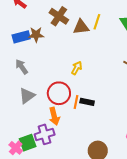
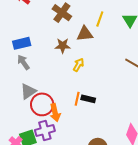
brown triangle: (81, 27) -> (85, 34), moved
brown star: (36, 35) -> (63, 46), moved
blue rectangle: (21, 37) -> (22, 43), moved
red circle: (59, 93) -> (42, 104), moved

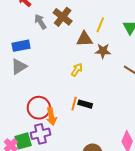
brown star: (63, 46) -> (103, 51), moved
gray arrow: (23, 62) -> (40, 22), moved
gray triangle: (28, 91) -> (19, 67), moved

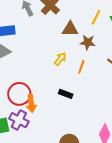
yellow line: (100, 25) -> (96, 17), moved
orange line: (74, 104) -> (81, 67), moved
purple cross: (40, 134) -> (19, 120), turned 36

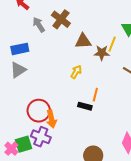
yellow line: (96, 17) -> (112, 44), moved
orange line: (81, 67) -> (95, 95), moved

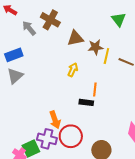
yellow line: (112, 44) -> (106, 56), moved
red circle: (39, 111) -> (71, 136), moved

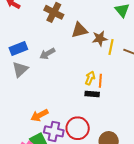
gray arrow: (29, 28) -> (47, 54), moved, turned -77
yellow arrow: (73, 70) -> (90, 78), moved
orange arrow: (55, 120) -> (40, 115), moved, turned 84

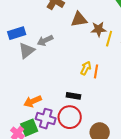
gray triangle: (20, 69) -> (27, 51), moved
black rectangle: (92, 94) -> (73, 96), moved

